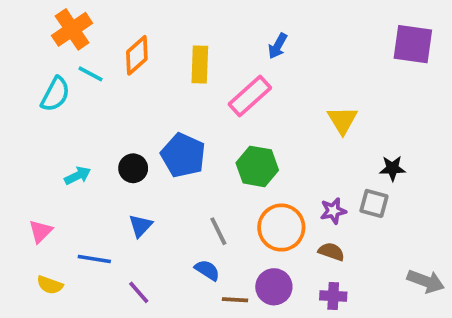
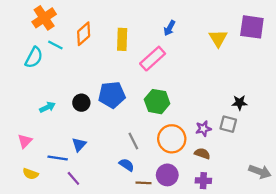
yellow triangle: (342, 120) -> (218, 38), moved
blue pentagon: (183, 155) -> (112, 95), turned -30
blue triangle: (141, 226) -> (79, 144), moved
purple line: (139, 292) -> (73, 178), moved

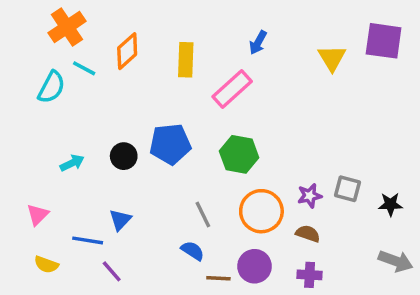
black star: (240, 103) -> (390, 204), moved

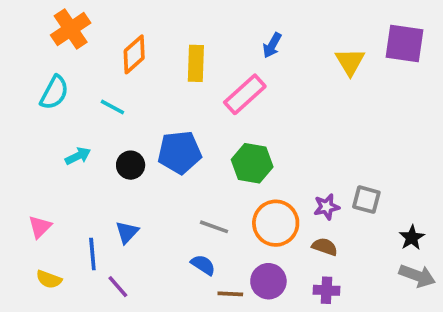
cyan line: (84, 68) -> (112, 107), moved
cyan arrow: (72, 163) -> (78, 156), moved
black star: (390, 204) -> (412, 238), moved, turned -30
gray line: (203, 215) -> (214, 227), turned -44
blue line: (88, 240) -> (92, 254), turned 76

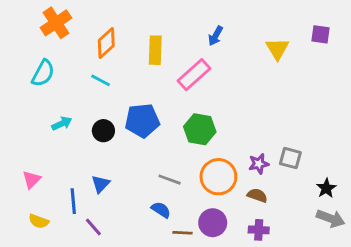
purple square: (405, 44) -> (321, 34), size x0.6
cyan line: (112, 107) -> (101, 80), moved

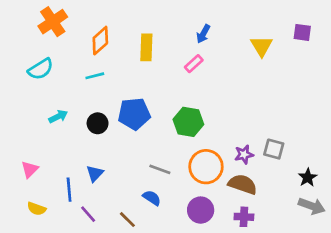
cyan semicircle: (43, 73) -> (41, 69), turned 30
pink rectangle: (194, 75) -> (194, 64), moved, size x0.6
cyan line: (101, 80) -> (95, 76), turned -42
brown semicircle: (257, 195) -> (243, 184), size x1.5
brown line: (183, 233) -> (127, 220), moved, turned 42

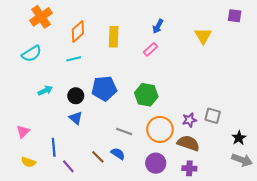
purple square: (302, 32) -> (235, 16), moved
blue triangle: (95, 173) -> (76, 118), moved, turned -32
brown line: (127, 220) -> (98, 157), moved

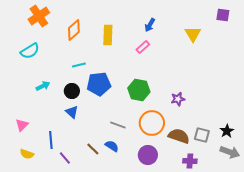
cyan line: (74, 59) -> (79, 65), moved
gray square: (213, 116) -> (202, 135), moved
purple star: (189, 120) -> (178, 99), moved
purple cross: (189, 168) -> (190, 161), moved

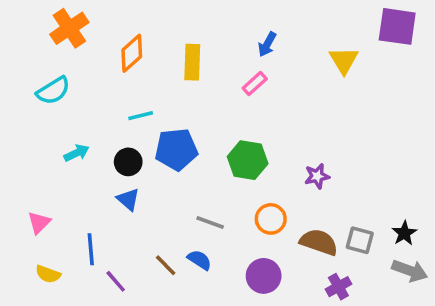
purple square: (223, 15) -> (397, 26), size x1.6
orange circle: (152, 123) -> (271, 219), size x0.7
purple cross: (190, 161) -> (338, 287), turned -32

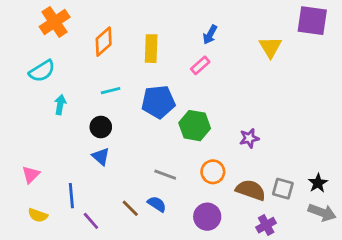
blue pentagon: (176, 149) -> (158, 102), moved
cyan arrow: (76, 153) -> (60, 105), moved, turned -54

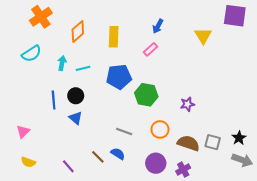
cyan arrow: (60, 105) -> (62, 63), moved
blue line: (71, 196) -> (54, 100), moved
purple cross: (266, 225) -> (183, 170), moved

